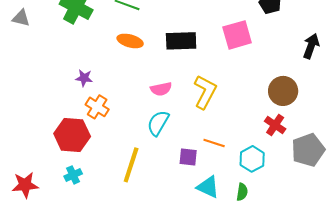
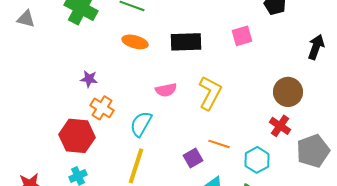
pink square: (237, 35) -> (242, 36), size x0.7
cyan semicircle: (158, 123) -> (141, 124), moved
purple square: (188, 157) -> (193, 158), turned -36

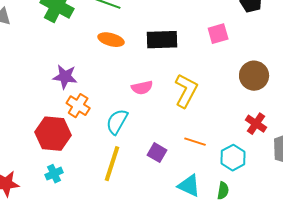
purple star: (89, 79) -> (65, 77), size x1.4
brown circle: (288, 92) -> (254, 76), moved
purple square: (193, 158) -> (157, 153), moved, turned -30

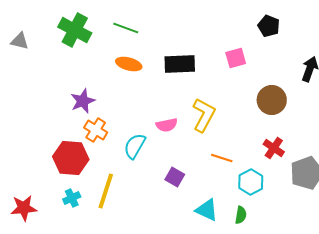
purple star: (65, 77) -> (83, 101), turned -30
pink semicircle: (142, 88) -> (167, 125), moved
orange line: (195, 142) -> (222, 158), moved
yellow line: (112, 164) -> (106, 191), moved

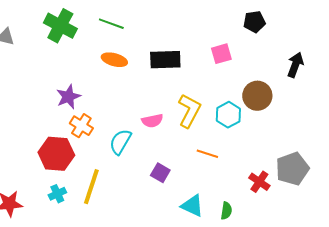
black pentagon: (269, 26) -> (254, 22), turned -30
red cross: (274, 148) -> (259, 182), moved
cyan hexagon: (251, 182) -> (228, 115), moved

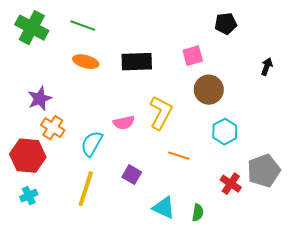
black arrow: (295, 65) -> (267, 67), size x0.7
brown circle: (257, 96) -> (209, 90), moved
cyan hexagon: (228, 115) -> (225, 132), moved
yellow line: (91, 187) -> (86, 189), moved

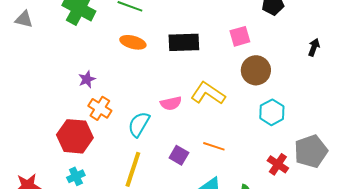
purple star: (40, 99) -> (87, 79), size x0.7
yellow L-shape: (161, 113) -> (208, 93), turned -84
orange line: (179, 156) -> (214, 146), moved

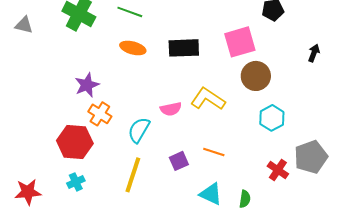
pink square: (240, 36) -> (240, 42), size x1.5
purple star: (87, 79) -> (87, 85), size x1.4
purple square: (179, 155) -> (179, 161), turned 36

